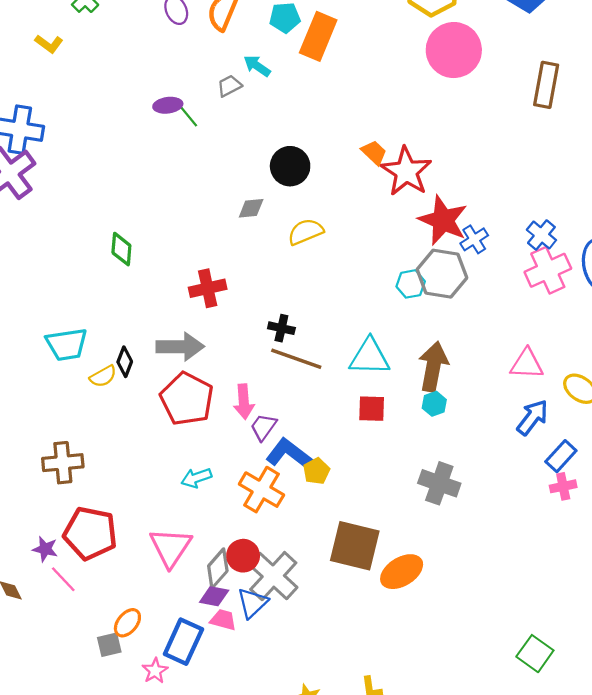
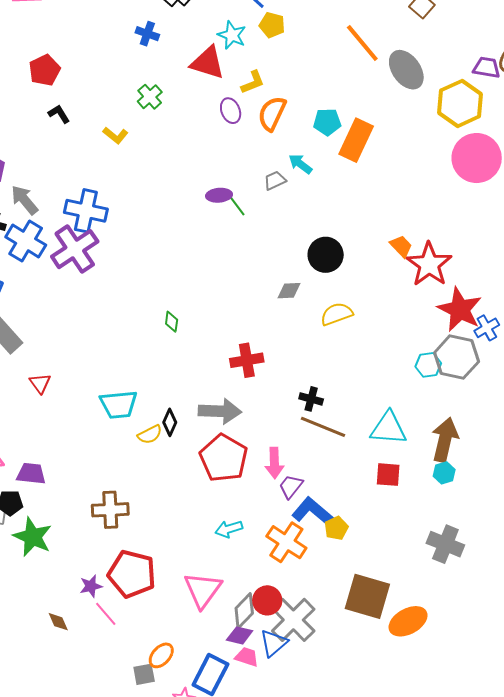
green diamond: (121, 249) -> (172, 322), size x0.7
purple star: (45, 549) -> (91, 586), turned -30

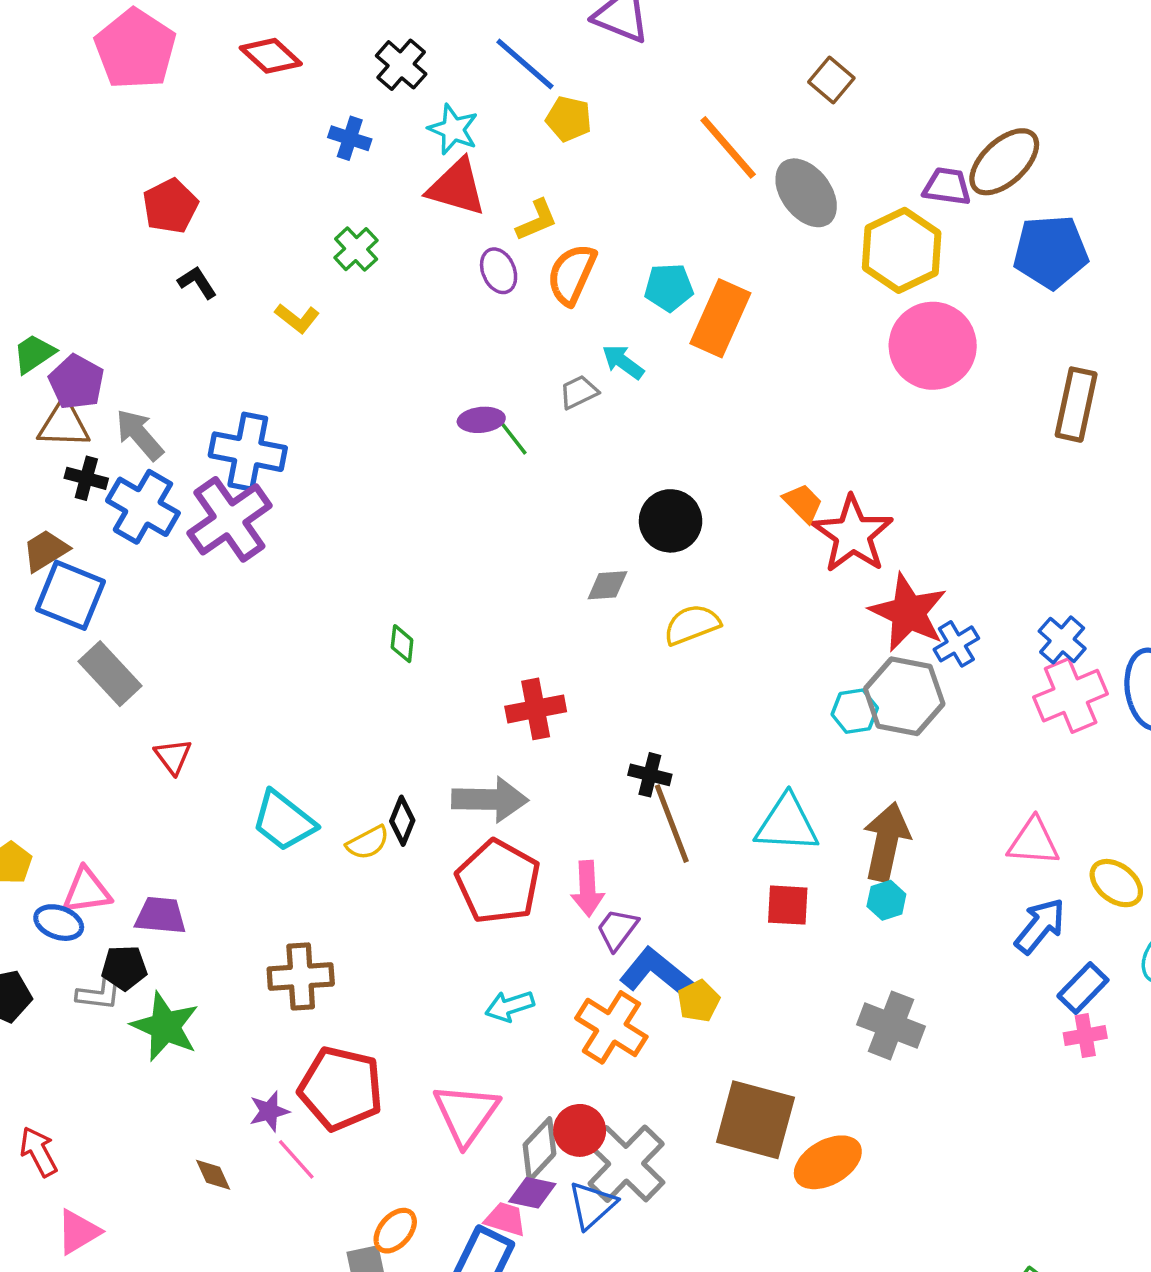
cyan star: (232, 35) -> (453, 129), moved
cyan trapezoid: (119, 404) -> (284, 821), moved, turned 45
brown line: (323, 427) -> (672, 824), turned 48
pink trapezoid: (247, 657) -> (505, 1219), moved

